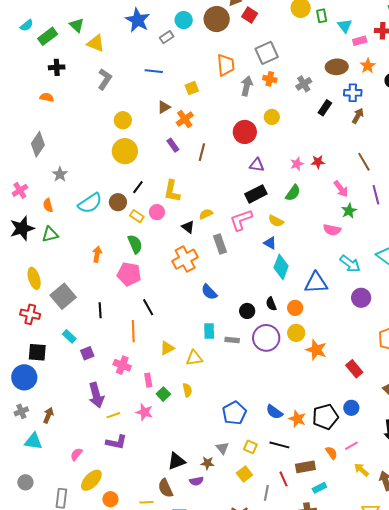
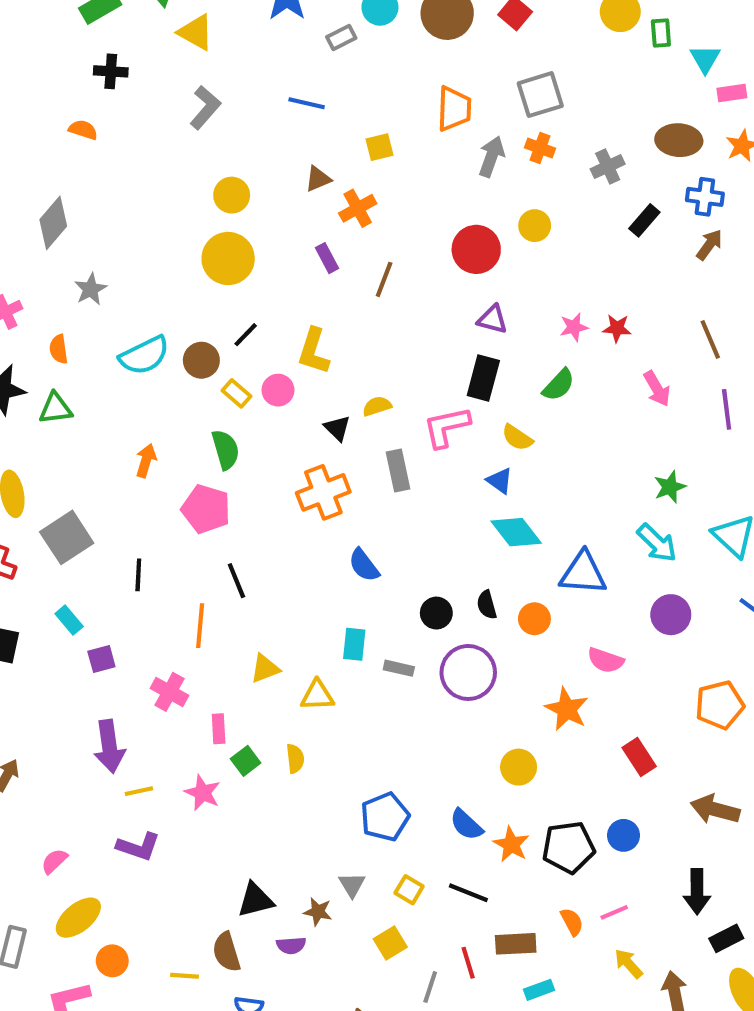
black rectangle: (256, 194) -> (483, 378), turned -55
green star: (349, 211) -> (670, 487), moved
pink semicircle: (332, 230) -> (606, 660), moved
cyan diamond: (281, 267) -> (516, 532), turned -65
yellow circle: (296, 333) -> (519, 767), moved

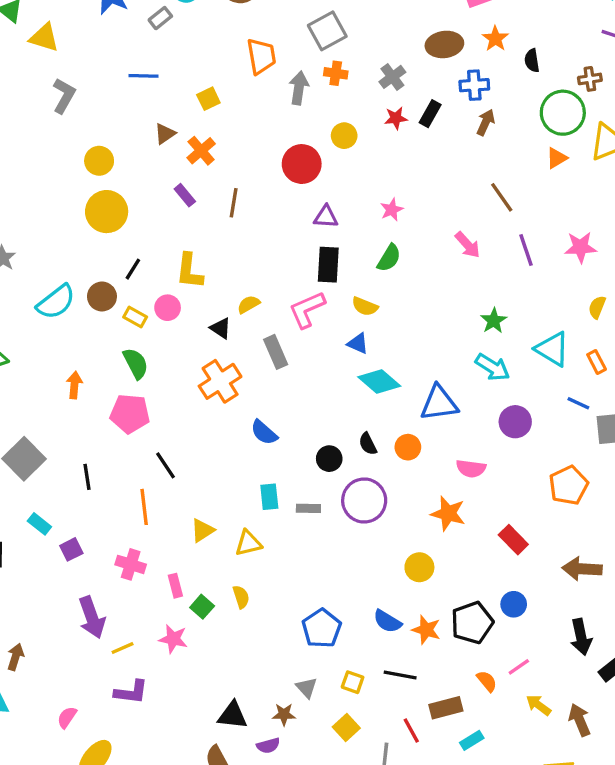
red star: (617, 328) -> (396, 118), moved
black triangle: (255, 900) -> (233, 715), turned 32

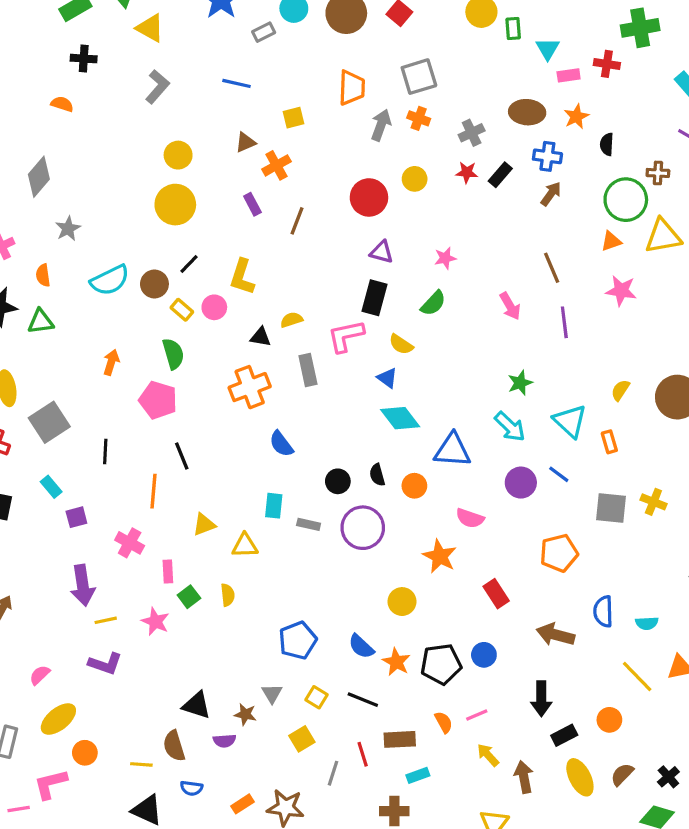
pink star: (580, 247) -> (621, 291), moved
black triangle: (221, 328) -> (260, 337), turned -35
blue line: (578, 403) -> (559, 474), moved

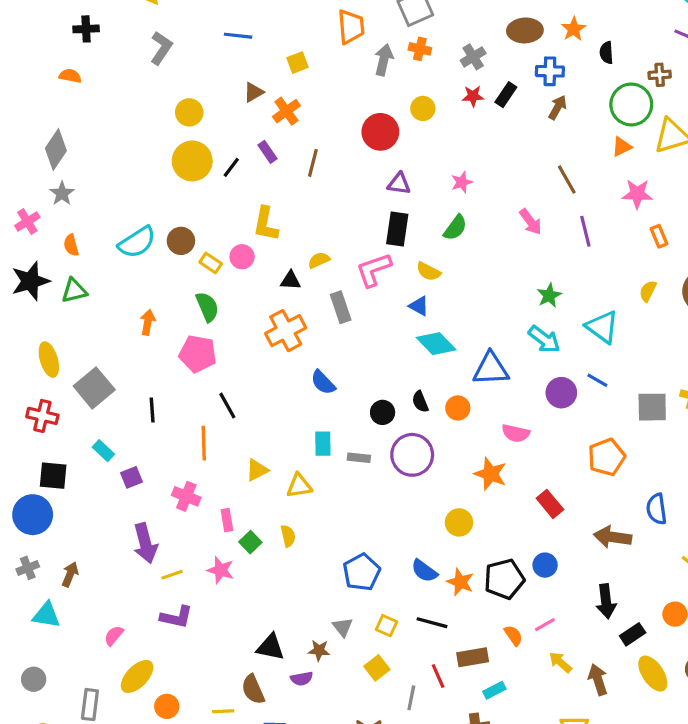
gray star: (68, 229) -> (62, 193), moved
black line: (189, 264) -> (231, 167), moved
orange rectangle: (609, 442) -> (659, 236), moved

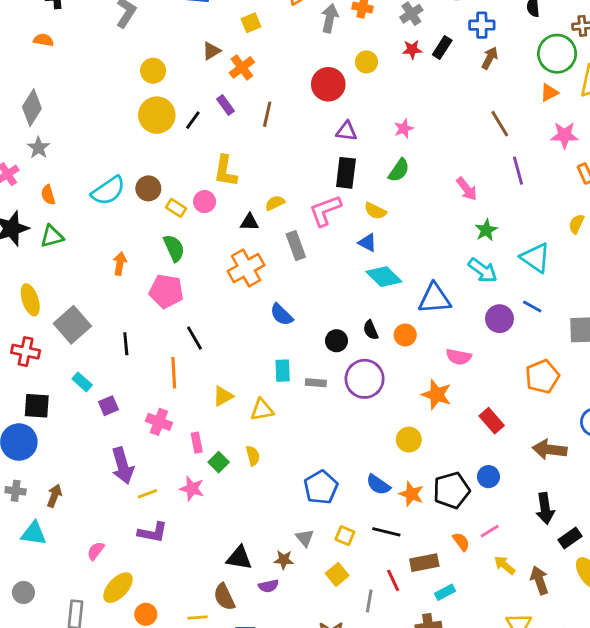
pink arrow: (531, 222) -> (467, 189), moved
gray cross: (28, 568) -> (16, 491), turned 30

